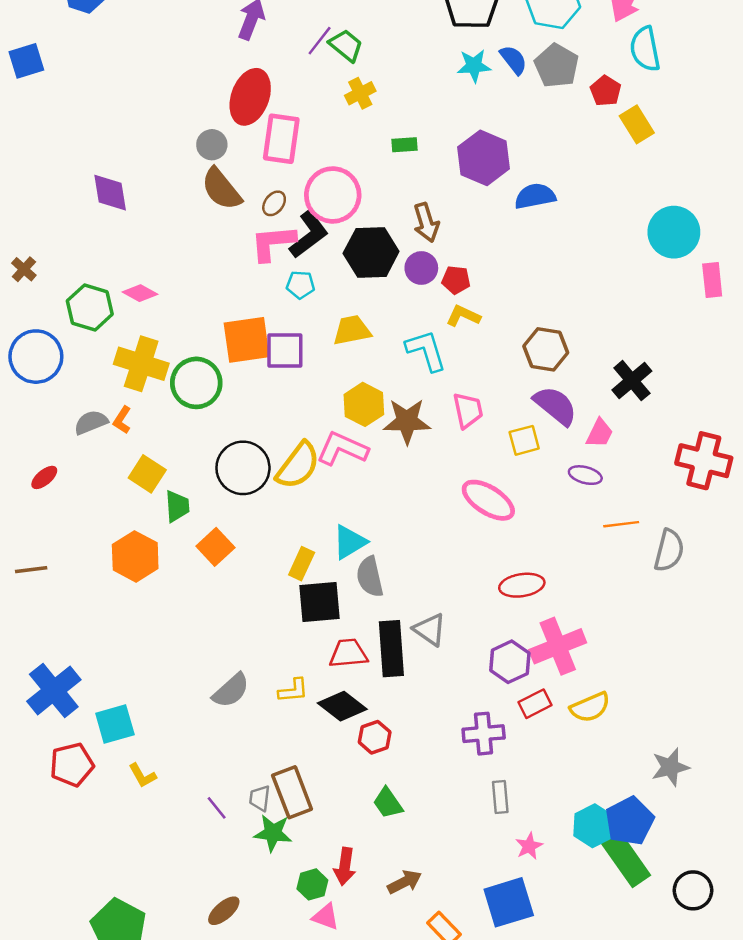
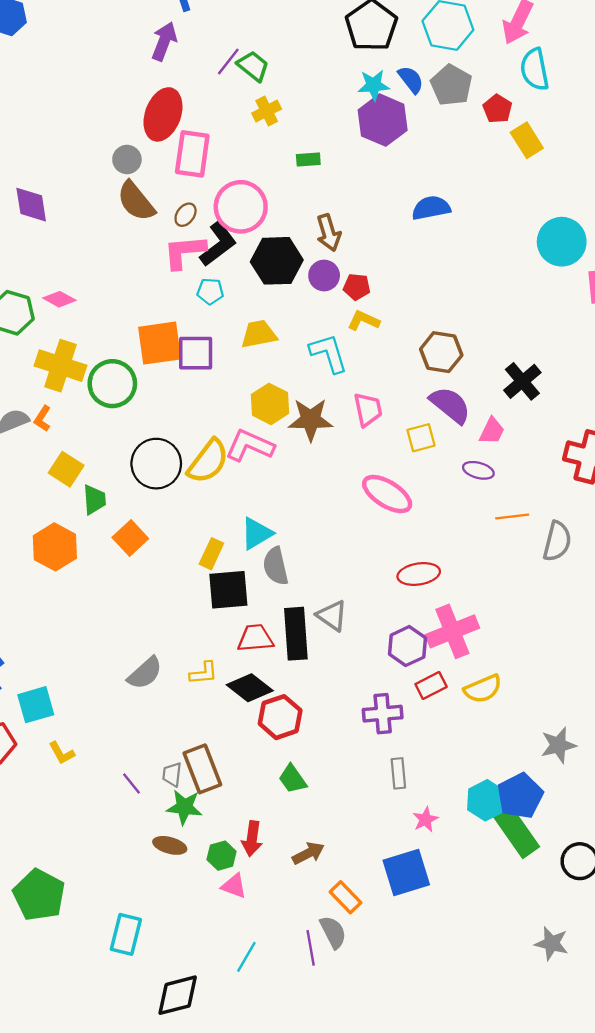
purple hexagon: (484, 158) -> (383, 120), moved
red hexagon: (375, 737) -> (280, 717), size x1.4
brown ellipse: (224, 911) -> (170, 845), moved, turned 56

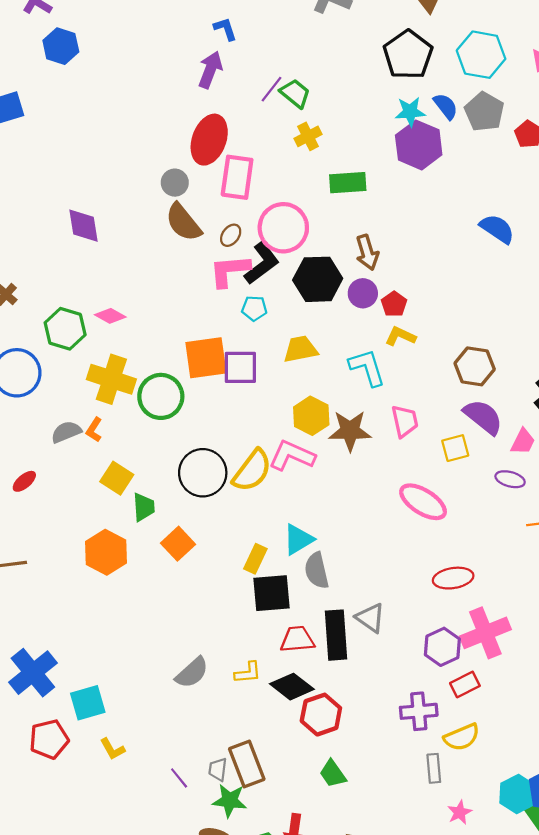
green rectangle: (308, 159) -> (348, 183), size x1.6
blue semicircle: (431, 208) -> (497, 229), moved, turned 45
red pentagon: (357, 287) -> (394, 304), turned 30
yellow semicircle: (483, 689) -> (462, 737), moved

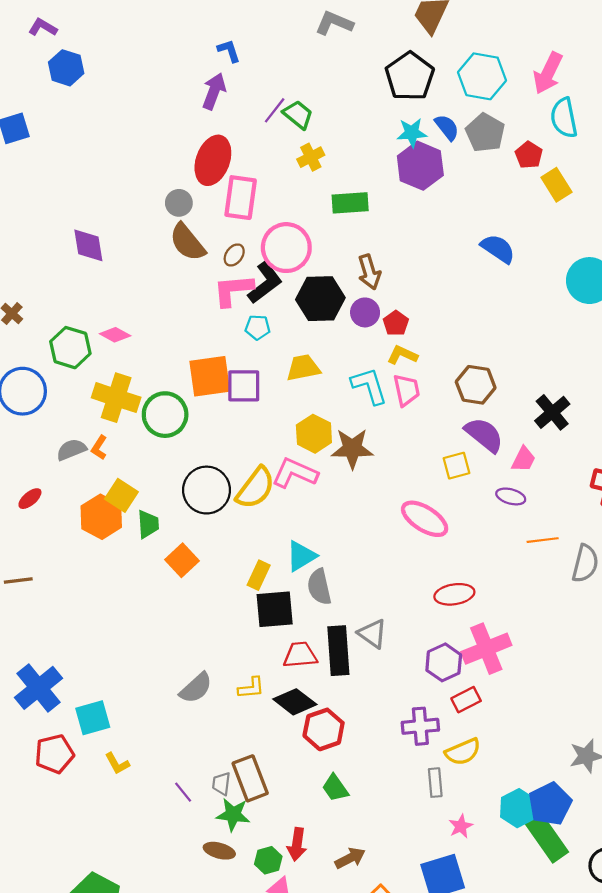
pink trapezoid: (405, 421) -> (406, 390), moved
orange hexagon: (106, 552) -> (101, 517), moved

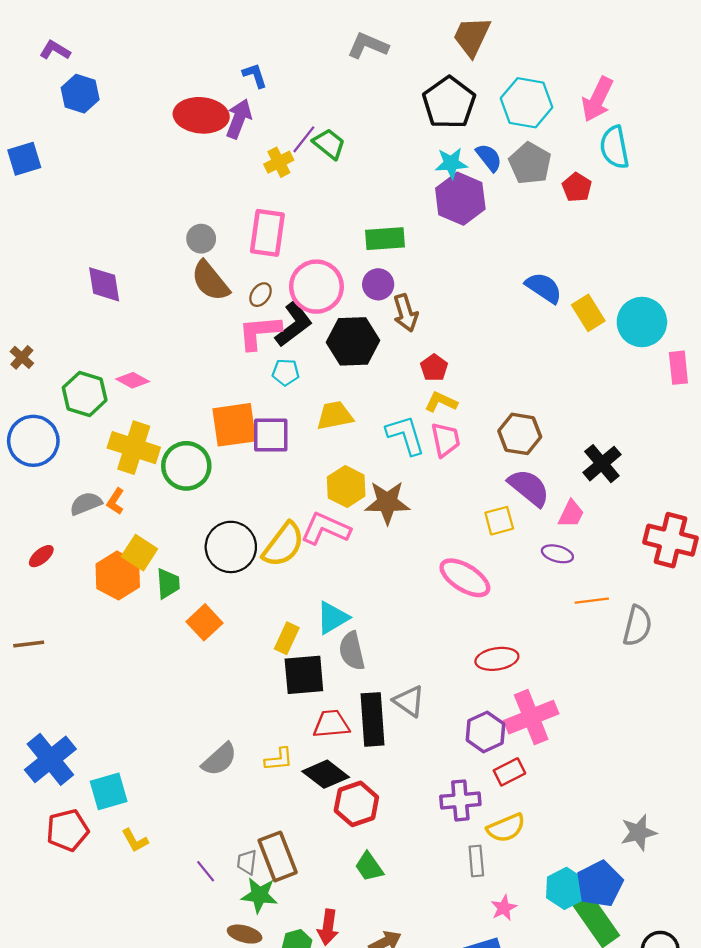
yellow cross: (311, 157) -> (279, 162), moved
red ellipse: (213, 160) -> (201, 115), moved, turned 75
yellow rectangle: (556, 185) -> (588, 313), moved
purple circle: (365, 312) -> (378, 284), moved

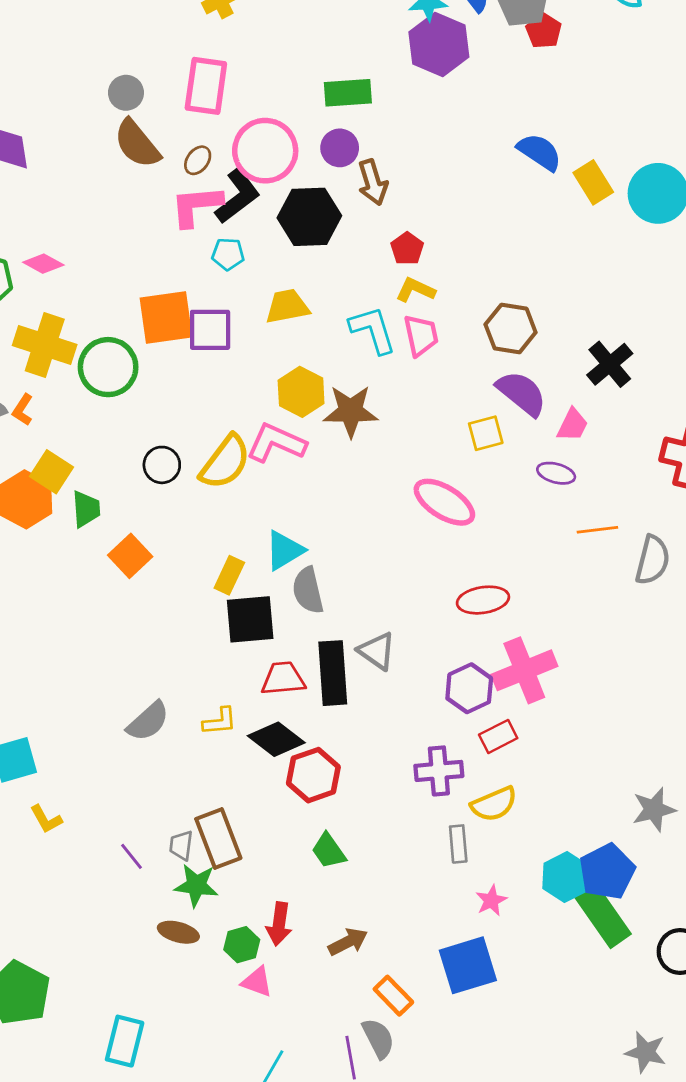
red pentagon: (577, 187) -> (544, 31), moved
black circle: (231, 547) -> (162, 465), size x0.6

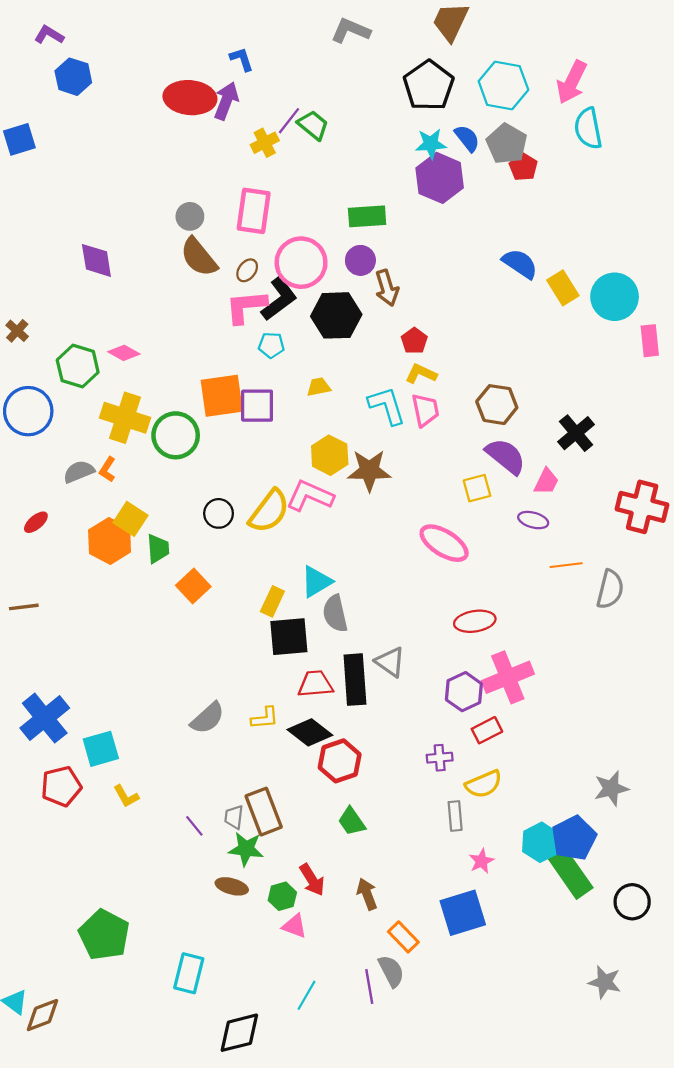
yellow trapezoid: (287, 306) -> (319, 387), size x0.7
purple cross: (439, 771) -> (440, 758), size x0.7
red arrow: (279, 924) -> (312, 880), turned -40
brown arrow: (348, 942) -> (367, 894), turned -84

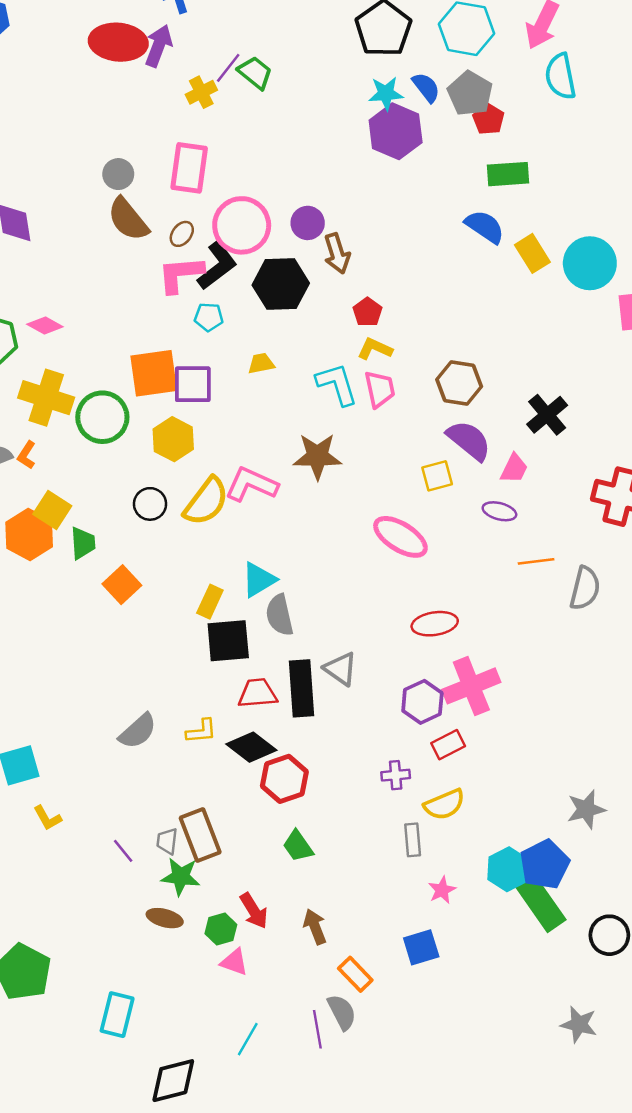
green rectangle: (367, 216) -> (508, 174), moved
yellow hexagon: (330, 455) -> (173, 439), moved
blue square: (463, 913) -> (421, 947), size x0.7

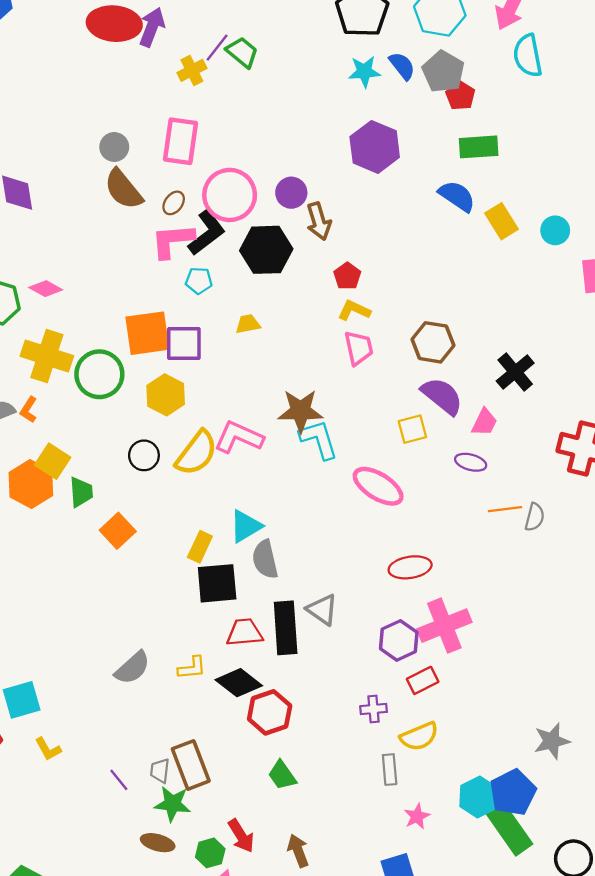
purple hexagon: (396, 131) -> (375, 147), moved
cyan circle: (590, 263) -> (555, 230), size x0.6
cyan L-shape: (337, 384) -> (319, 439), moved
gray semicircle: (585, 588) -> (535, 517), moved, size x0.7

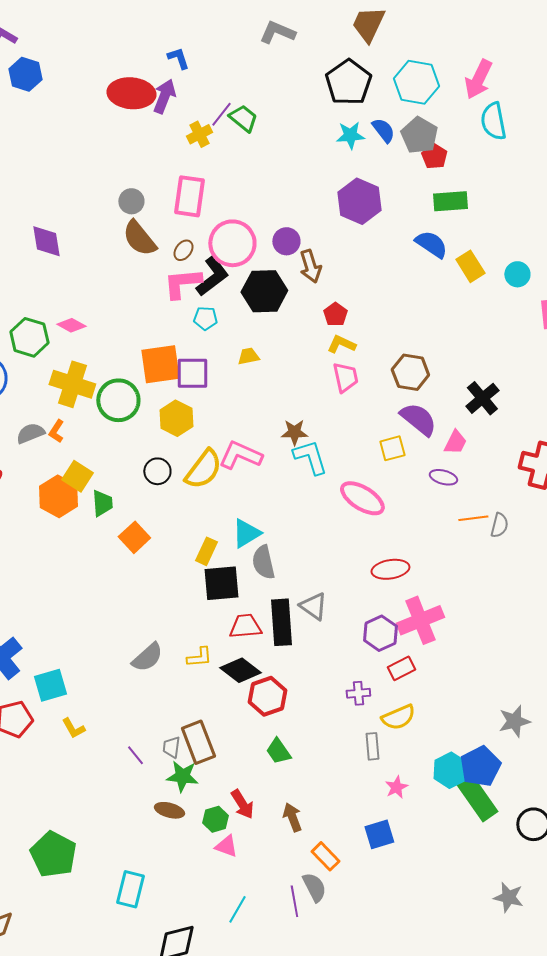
brown star: (300, 411) -> (294, 432), size x0.7

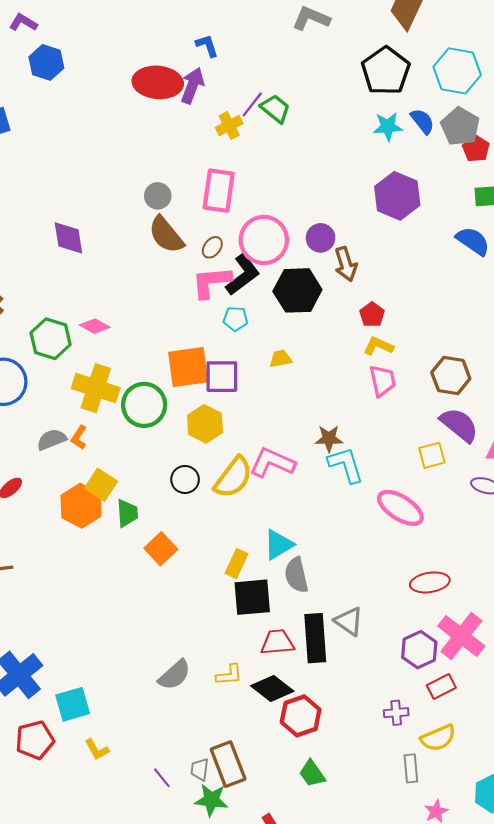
pink cross: (420, 620) -> (461, 636), turned -30

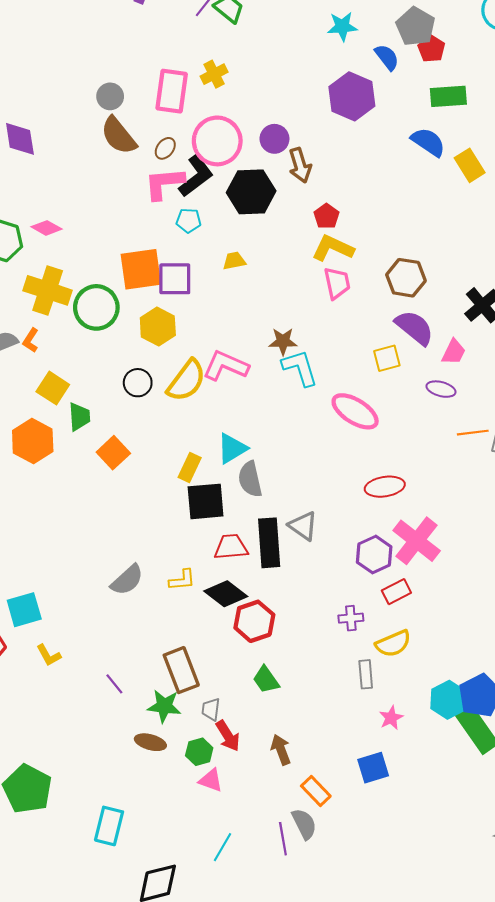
blue semicircle: (422, 121) -> (387, 57), moved
yellow cross: (229, 125) -> (214, 74), moved
yellow L-shape: (378, 346) -> (333, 248), size x1.4
orange hexagon: (81, 506) -> (33, 441), moved
gray trapezoid: (200, 769) -> (211, 709), moved

